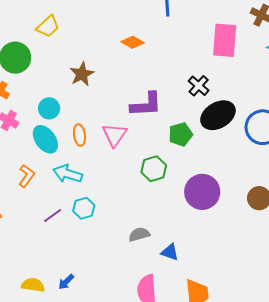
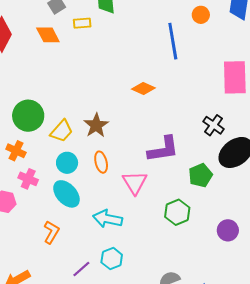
yellow trapezoid: (48, 26) -> (62, 131), moved
orange ellipse: (79, 135) -> (101, 162), moved
cyan arrow: (68, 174) -> (108, 219), moved
purple circle: (202, 192) -> (228, 230), size x0.6

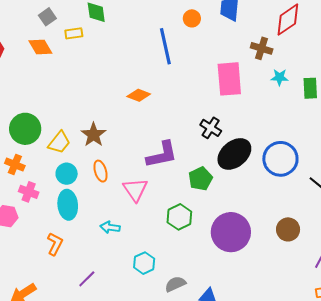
cyan ellipse: (66, 194) -> (68, 205), turned 40
cyan arrow: (108, 219) -> (110, 227), size x0.7
purple circle: (228, 230) -> (231, 232), size x1.8
cyan hexagon: (112, 259) -> (144, 263), moved

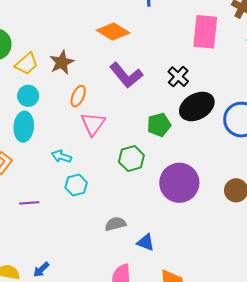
orange diamond: (139, 95) -> (113, 32), size x1.4
purple L-shape: (162, 155) -> (126, 75), moved, turned 52
orange ellipse: (100, 171) -> (78, 96), moved, turned 30
cyan hexagon: (144, 263) -> (76, 185), moved
purple line: (87, 279) -> (29, 203), turned 30

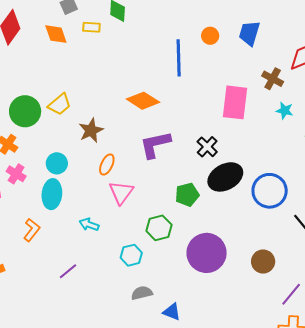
yellow trapezoid: (27, 64) -> (60, 104), moved
purple L-shape: (126, 75) -> (155, 145), turned 116
cyan hexagon: (76, 185) -> (131, 255), moved
purple line: (29, 203) -> (68, 271), moved, turned -36

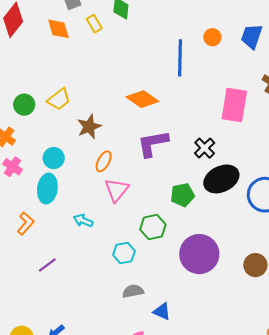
yellow rectangle: (91, 27) -> (94, 24), turned 54
green circle: (25, 111) -> (24, 105), size x0.7
purple line: (68, 271) -> (47, 265), moved

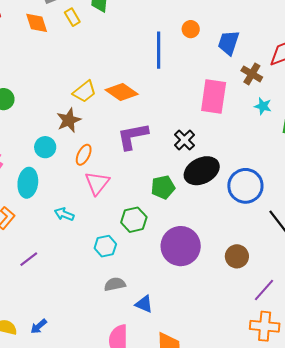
blue trapezoid: (252, 36) -> (229, 43), moved
yellow trapezoid: (59, 99) -> (84, 92), moved
cyan circle: (54, 158) -> (45, 147), moved

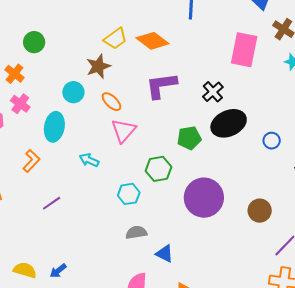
orange ellipse: (84, 155) -> (111, 102), turned -75
blue circle: (245, 186) -> (272, 141), size x0.5

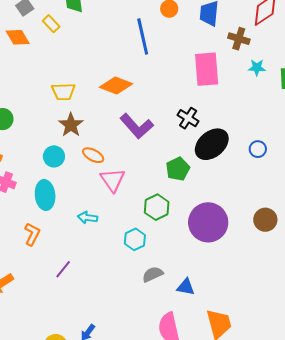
yellow trapezoid: (115, 39) -> (63, 92), moved, turned 50
purple L-shape: (161, 85) -> (137, 126), turned -108

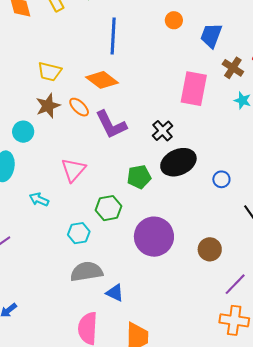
blue line: (143, 36) -> (113, 36), moved
orange ellipse: (93, 155) -> (79, 107), moved
gray semicircle: (153, 274) -> (87, 272), size x1.5

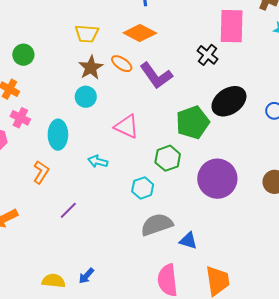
black cross: (163, 131) -> (207, 55), moved
cyan circle: (23, 132) -> (86, 97), moved
pink triangle: (73, 170) -> (127, 126), turned -36
green pentagon: (139, 177) -> (193, 122), size x1.4

